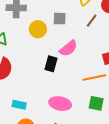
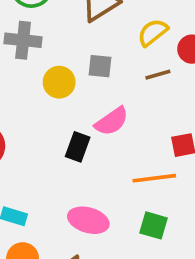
brown line: (92, 21) -> (158, 75), turned 32

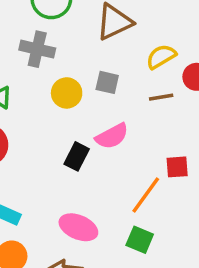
orange line: (154, 178) -> (146, 195), turned -54

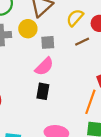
yellow circle: (67, 93) -> (28, 29), moved
pink semicircle: (112, 136) -> (44, 66), moved

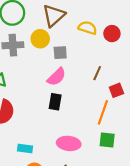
yellow semicircle: (75, 18) -> (88, 28), turned 66
brown line: (82, 42) -> (97, 73), moved, turned -40

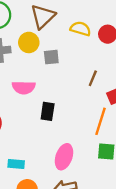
pink semicircle: (57, 77) -> (24, 88), moved, turned 48
pink ellipse: (69, 143) -> (64, 157), turned -75

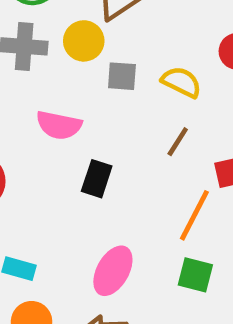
yellow semicircle: (80, 29) -> (181, 82), moved
brown line: (93, 78) -> (178, 142), moved

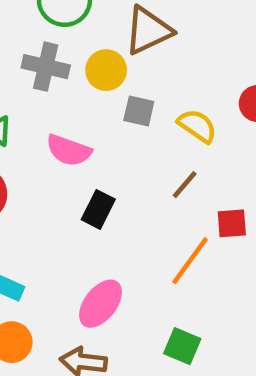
green square: (195, 275) -> (182, 346), moved

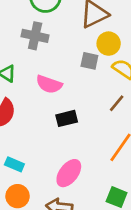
yellow circle: (106, 70) -> (109, 44), moved
black rectangle: (98, 209) -> (67, 118), turned 50

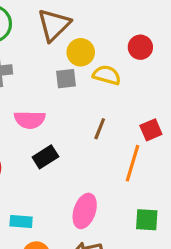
brown line: (117, 103) -> (100, 129), moved
black rectangle: (67, 118) -> (45, 157), moved

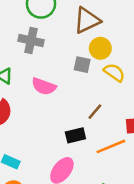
black rectangle: (45, 157) -> (75, 135), moved
orange line: (133, 163) -> (111, 146), turned 32

